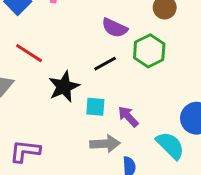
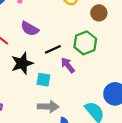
purple semicircle: (115, 28) -> (30, 29), moved
purple arrow: (128, 117) -> (68, 65), moved

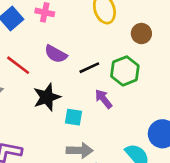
black line: (53, 49) -> (89, 68), moved

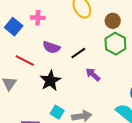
green hexagon: (125, 71) -> (115, 44), moved
cyan square: (73, 117) -> (57, 112), moved, turned 32

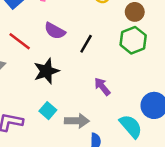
black line: (78, 53) -> (86, 44), turned -35
purple arrow: (93, 75) -> (102, 87), moved

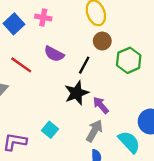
brown circle: (135, 12) -> (102, 41), moved
black star: (46, 71) -> (77, 93), moved
gray arrow: (77, 121) -> (94, 131), moved, turned -60

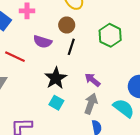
brown circle: (102, 41) -> (67, 25), moved
black star: (77, 93) -> (56, 78), moved
cyan square: (50, 130) -> (56, 103), moved

